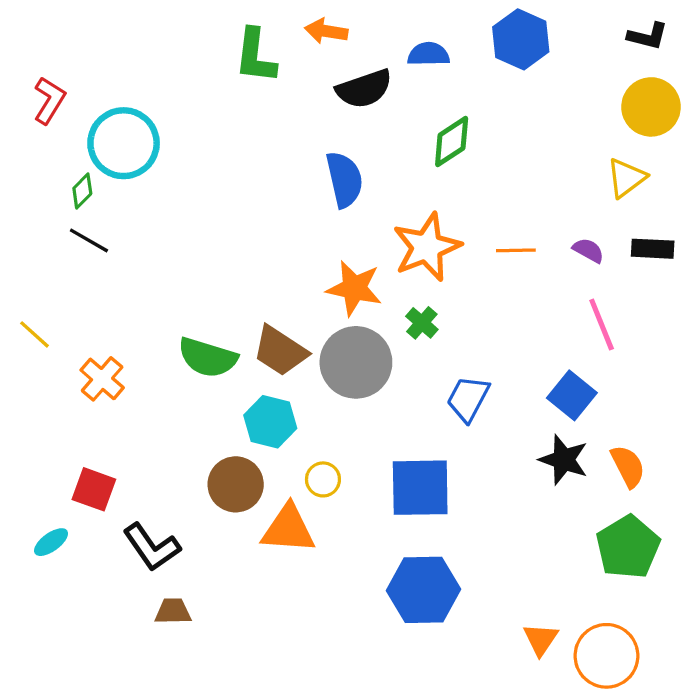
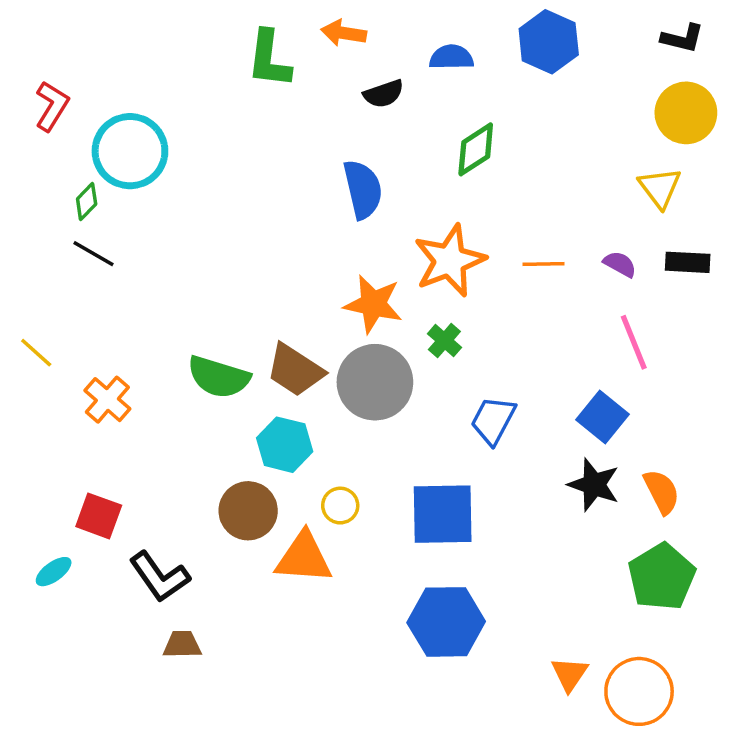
black semicircle: (364, 89) -> (384, 94), size x0.7
yellow triangle: (626, 178) -> (660, 188), turned -30

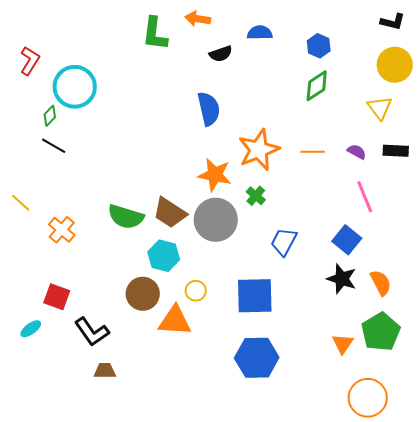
blue hexagon: (549, 42) -> (319, 46), moved, size x0.7
green diamond: (476, 149) -> (317, 86), moved
orange triangle: (570, 674) -> (343, 344), moved

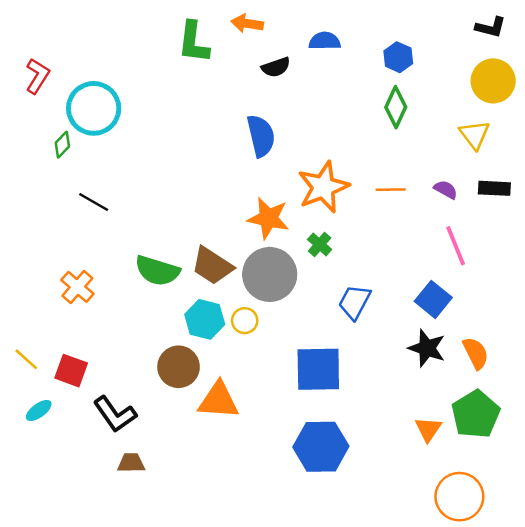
green diamond: (317, 86) -> (396, 107), turned -32
black line: (54, 146) -> (94, 202), moved
yellow line: (21, 203) -> (26, 359), moved
yellow circle: (196, 291) -> (245, 321), moved

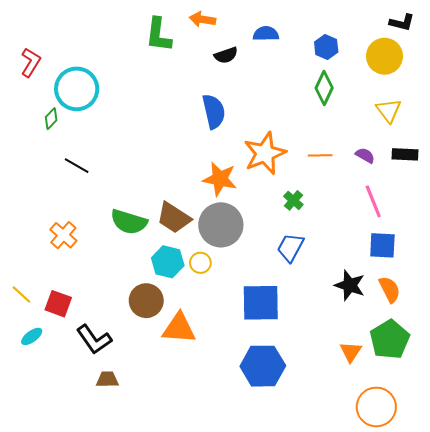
yellow circle: (493, 81) -> (384, 56), moved
green cross: (320, 244) -> (293, 200), moved
blue square: (433, 299) -> (382, 245), moved, turned -36

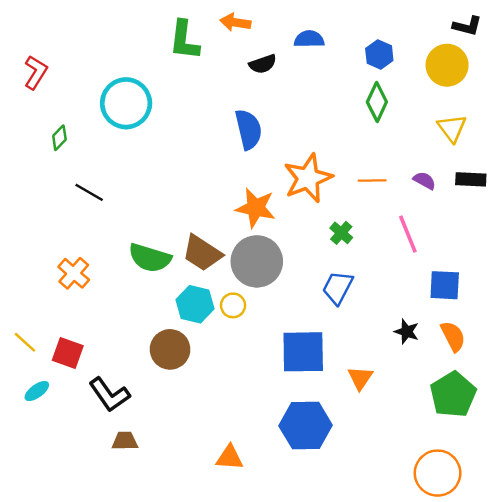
cyan circle: (77, 89) -> (126, 103), moved
pink line: (373, 201) -> (408, 234), moved
black star: (350, 285) -> (407, 332), size x0.7
orange triangle: (179, 328) -> (229, 458), moved, size x0.7
orange triangle: (351, 352) -> (360, 378), moved

